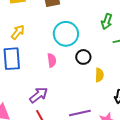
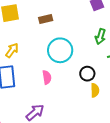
black circle: (83, 57) -> (87, 74), moved

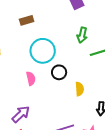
black circle: (87, 74) -> (59, 72), moved

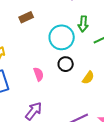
cyan circle: (43, 51) -> (62, 37), moved
yellow semicircle: (80, 89) -> (88, 78), turned 48

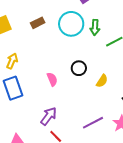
cyan circle: (62, 37) -> (71, 24), moved

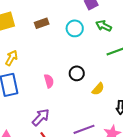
cyan circle: (71, 24) -> (75, 28), size x0.7
green arrow: (95, 27) -> (104, 26), moved, turned 105

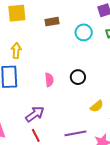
yellow arrow: (11, 58) -> (16, 51), turned -35
yellow semicircle: (98, 89) -> (97, 106), moved

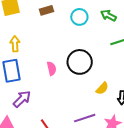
black circle: (78, 77) -> (80, 62), size x1.6
purple arrow: (35, 114) -> (22, 99), moved

